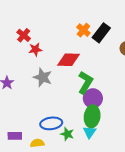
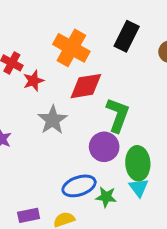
orange cross: (83, 30) -> (71, 48), moved, size x1.6
gray star: (43, 77) -> (53, 120), turned 30
purple circle: (93, 98) -> (104, 147), moved

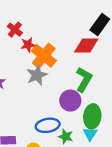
orange cross: (71, 48) -> (44, 56), moved
red diamond: (86, 86) -> (86, 46), moved

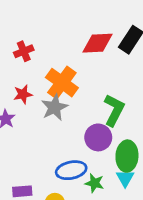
red cross: (15, 30) -> (24, 51), turned 32
red star: (28, 45) -> (23, 94), moved
red diamond: (86, 46) -> (97, 43), moved

